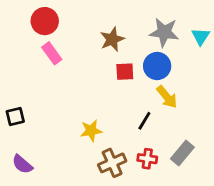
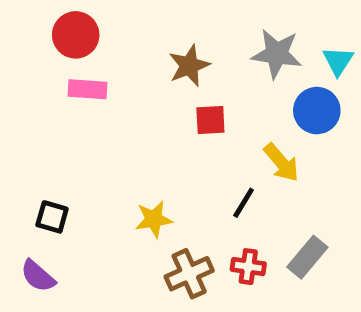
pink rectangle: (52, 53) -> (87, 89), turned -50
blue circle: (157, 66) -> (317, 111), moved
black square: (15, 117) -> (52, 217), moved, turned 30

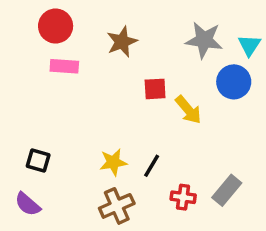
brown star: (189, 66) -> (122, 42), moved
yellow arrow: (281, 163) -> (188, 110), moved
black line: (244, 203) -> (152, 166), moved
brown cross: (189, 274) -> (117, 206), moved

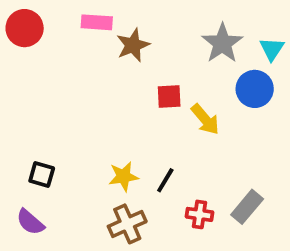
red circle: (56, 26) -> (25, 28), moved
gray star: (204, 40) -> (222, 43), turned 30
pink rectangle: (64, 66) -> (97, 22), moved

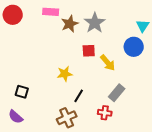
gray star: (222, 43) -> (95, 23), moved
yellow star: (123, 176) -> (65, 74), moved
black line: (165, 180) -> (79, 96), moved
gray rectangle: (247, 207) -> (117, 93), moved

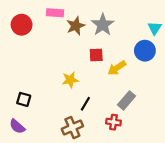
red circle: (13, 15) -> (22, 25), moved
yellow arrow: (108, 63) -> (117, 68), turned 96

